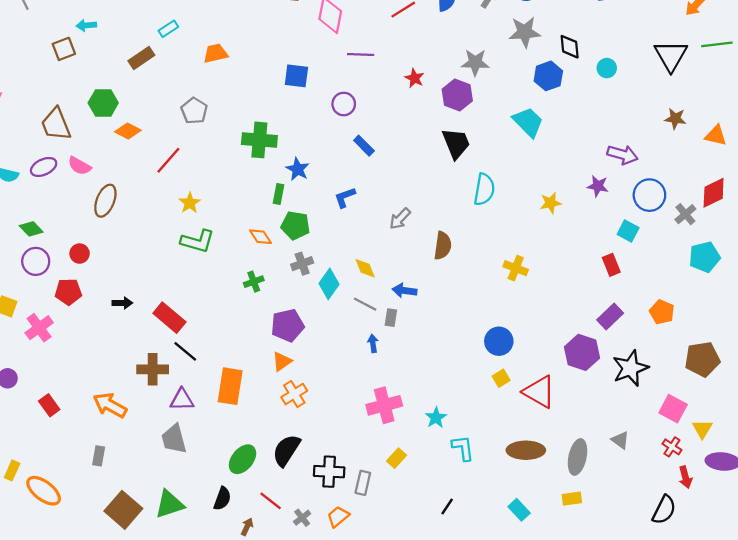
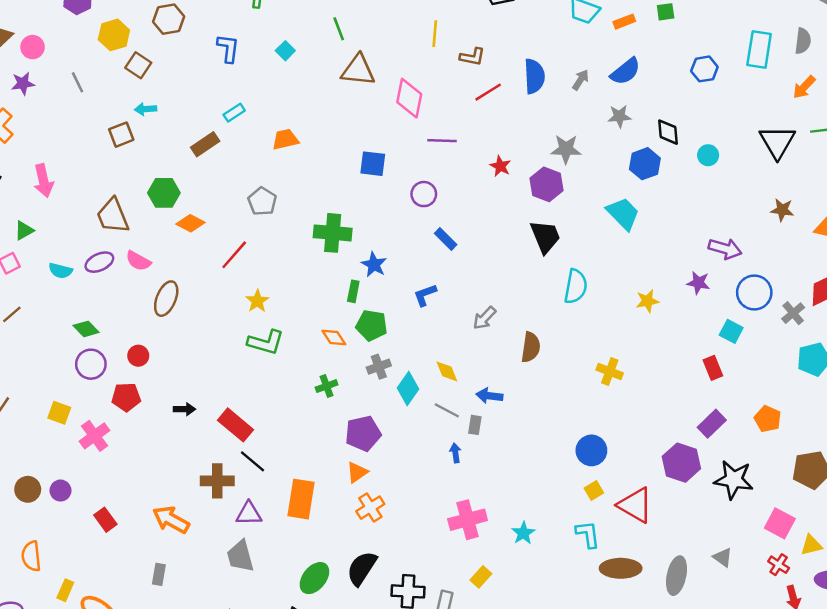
gray star: (525, 32) -> (619, 116), size x0.7
black star: (630, 368) -> (734, 480), turned 30
yellow triangle: (702, 429) -> (811, 545), turned 45
cyan L-shape: (463, 448) -> (588, 534), moved

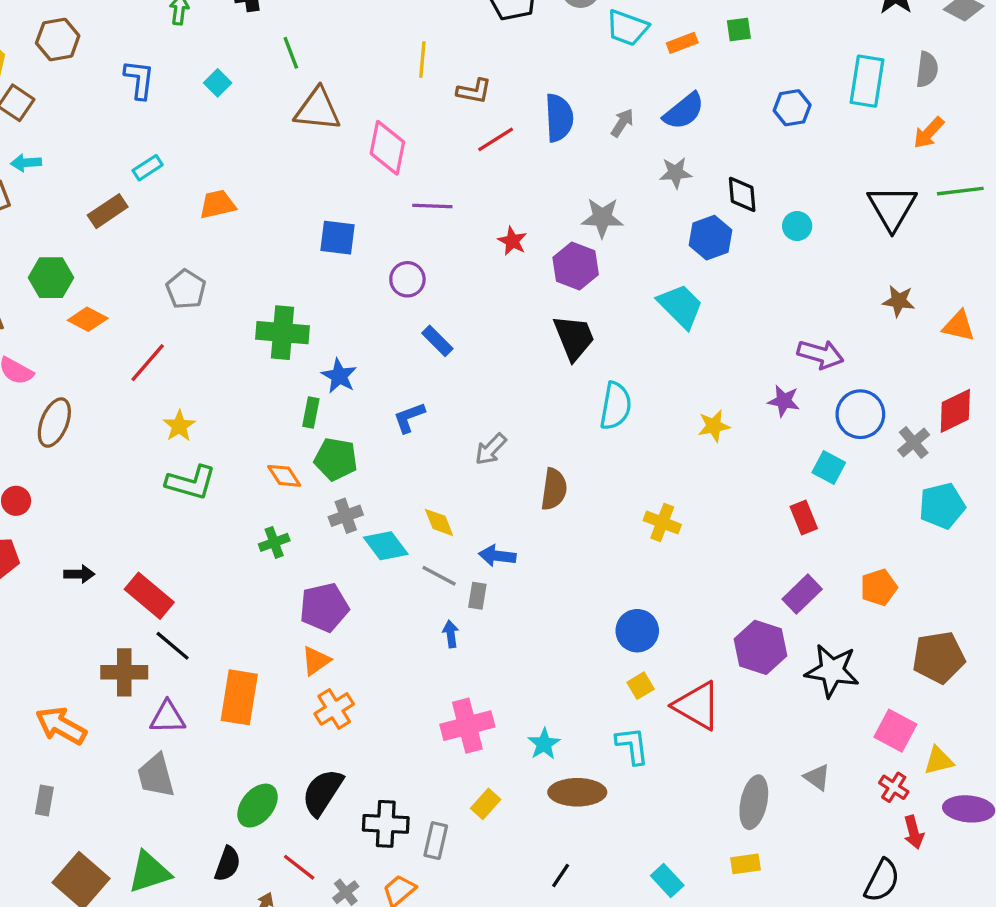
cyan diamond: (408, 388) -> (386, 546), turned -72
orange pentagon: (768, 419) -> (879, 587), turned 30
brown ellipse: (621, 568) -> (577, 792), moved

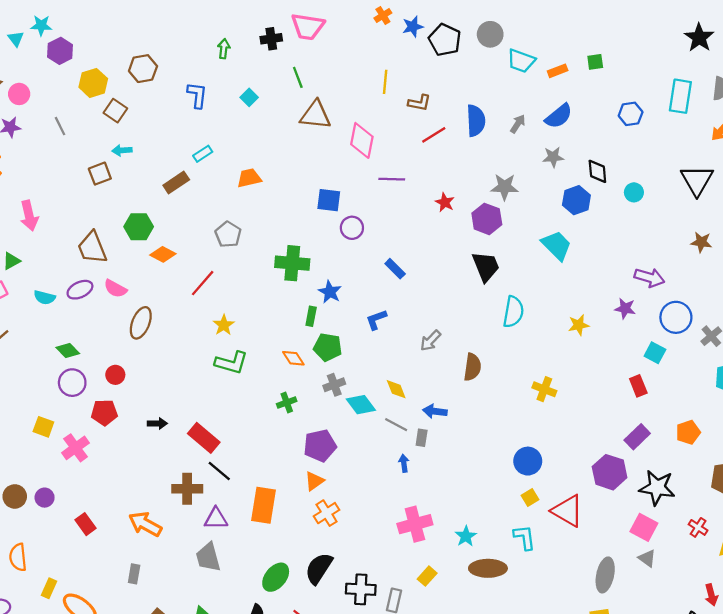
purple circle: (407, 279) -> (352, 228), moved
pink square: (895, 731) -> (644, 527), moved
red cross: (894, 787) -> (698, 527), moved

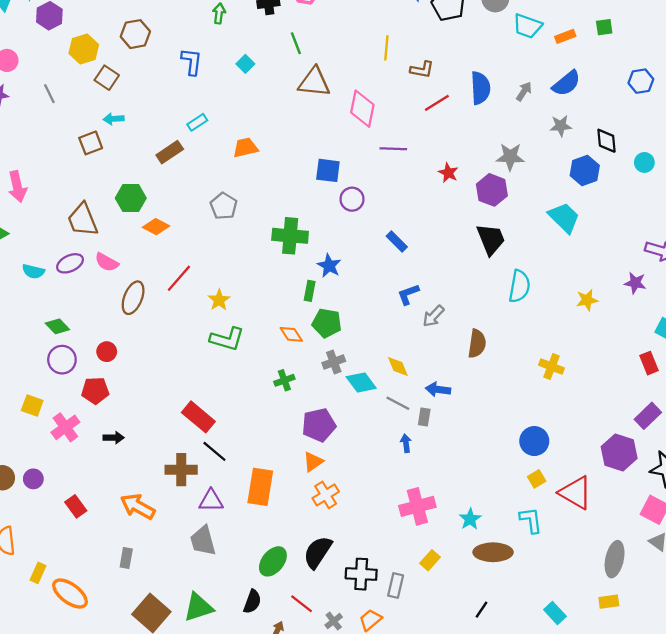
red line: (203, 283) -> (179, 278), moved
blue L-shape: (376, 320) -> (408, 294), moved
black arrow: (157, 423) -> (114, 438), moved

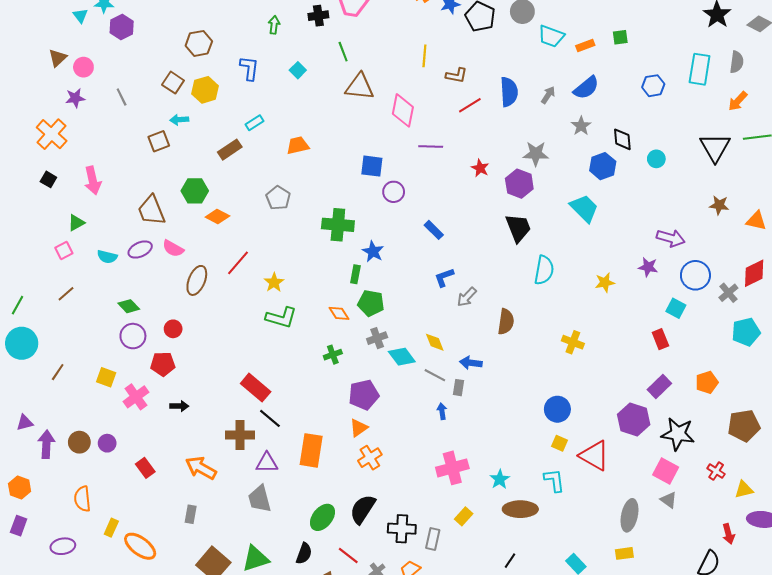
yellow hexagon: (84, 49) -> (205, 90), moved
gray star: (561, 126) -> (581, 126), turned -30
yellow square: (537, 479) -> (559, 443), turned -35

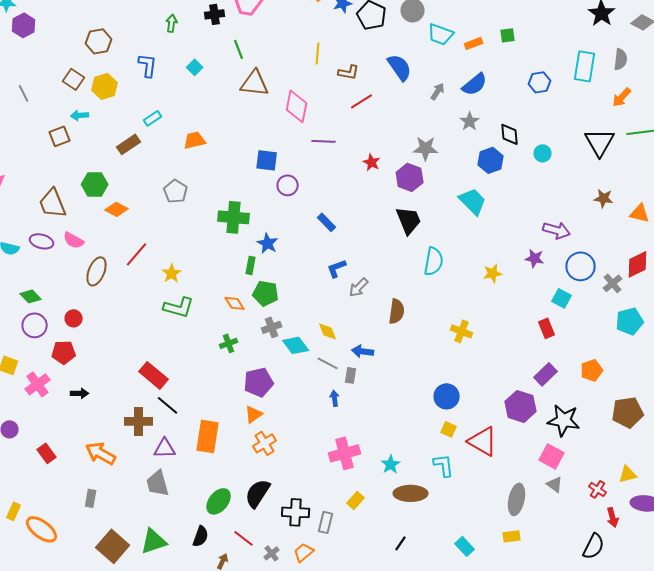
blue semicircle: (509, 92) -> (400, 67), moved, turned -32
purple ellipse: (140, 250) -> (42, 241), turned 40
red cross: (716, 471) -> (598, 489), moved

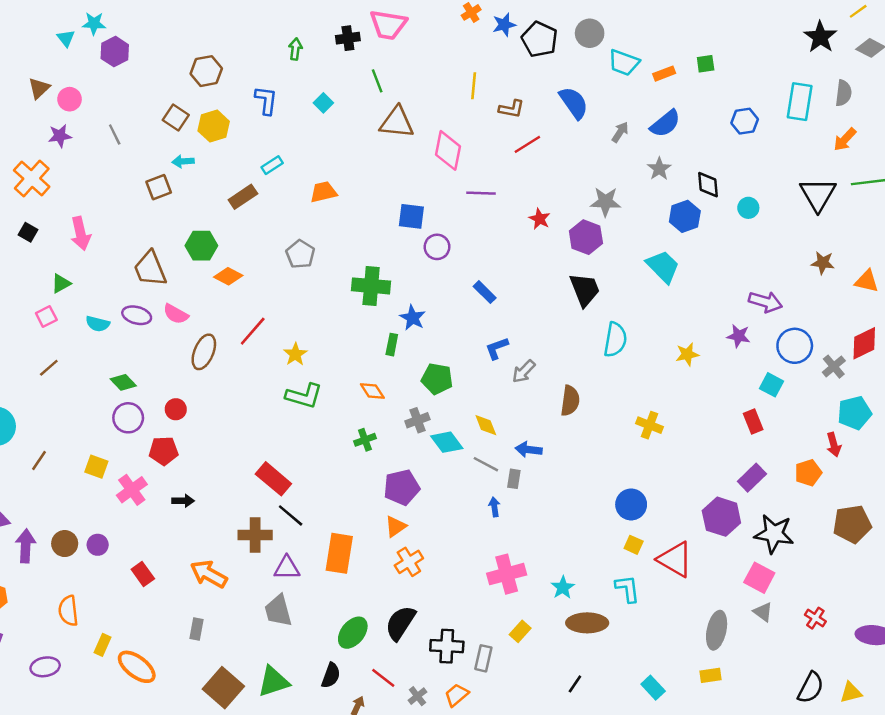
green pentagon: (266, 293) -> (437, 379), moved
yellow triangle: (628, 474) -> (851, 692), moved
red arrow: (613, 517) -> (834, 445), moved

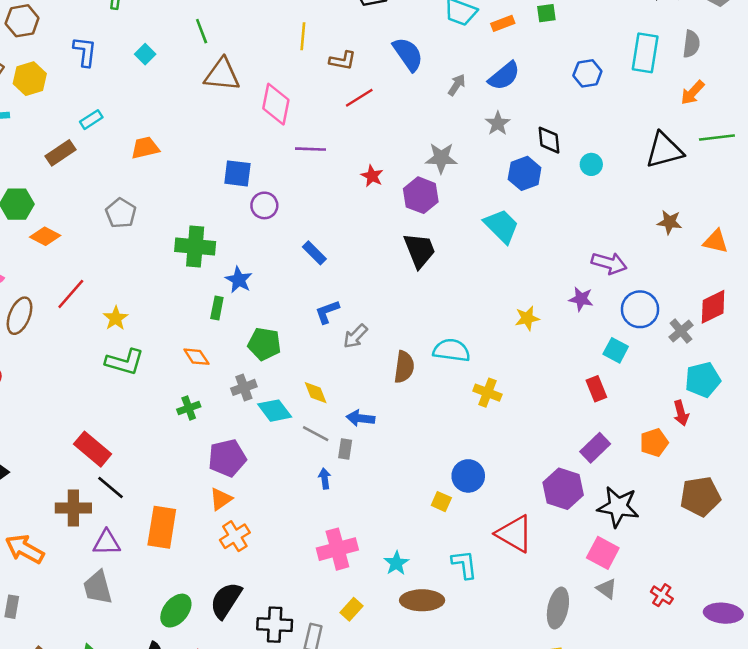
black triangle: (818, 194) -> (664, 150), turned 45
cyan semicircle: (615, 340) -> (452, 350), moved, turned -92
yellow square: (634, 545) -> (441, 502), moved

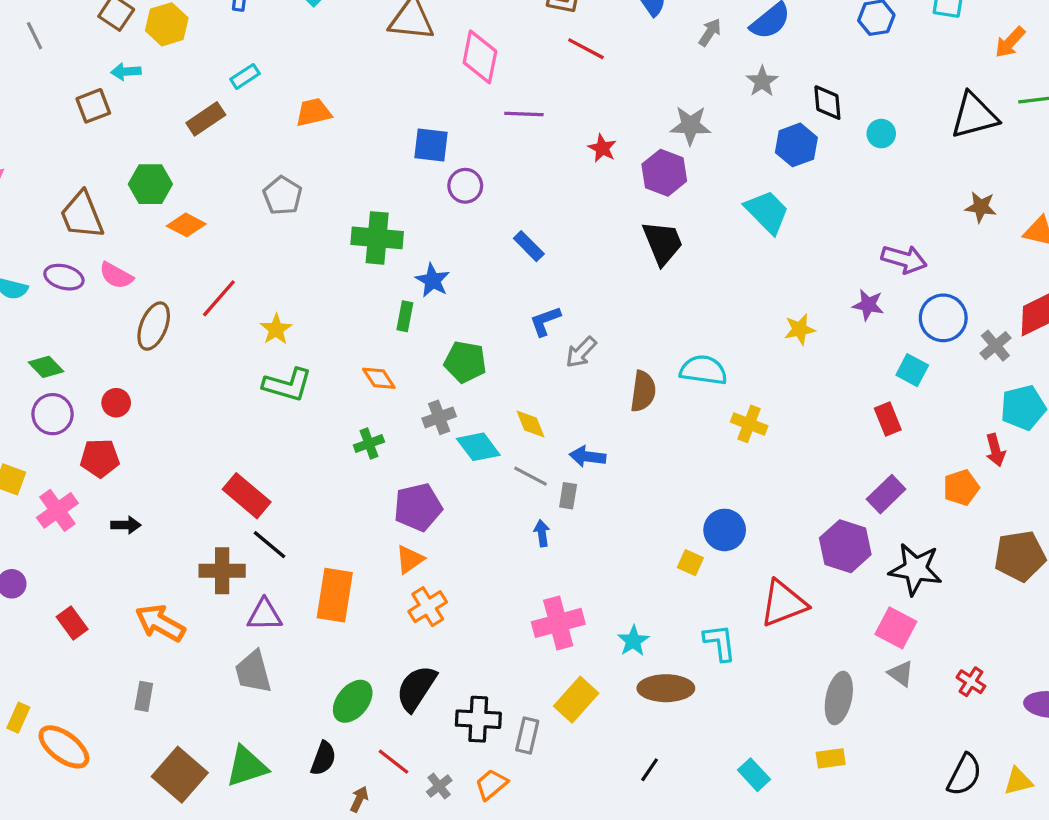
red line: (359, 98) -> (586, 49), turned 60
red triangle: (514, 534) -> (783, 603), turned -51
yellow rectangle: (352, 609) -> (576, 700), size x1.5

